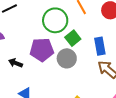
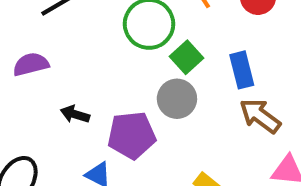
purple pentagon: (42, 50) -> (132, 135), moved

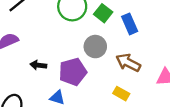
green square: (186, 57) -> (103, 13), moved
brown arrow: (260, 116) -> (128, 63), moved

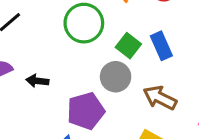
green square: (103, 13) -> (128, 46), moved
black arrow: (38, 65) -> (37, 81), moved

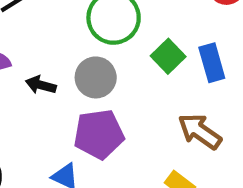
gray circle: (116, 77) -> (96, 77), moved

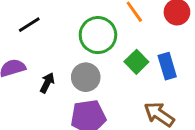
black arrow: (41, 85) -> (47, 83), turned 102

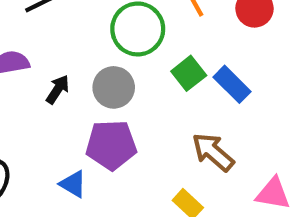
blue rectangle: (167, 66) -> (232, 84), turned -35

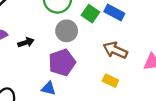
gray circle: (114, 87) -> (67, 31), moved
black arrow: (58, 89) -> (26, 42), turned 56

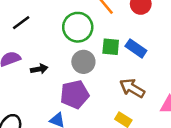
green square: (90, 14) -> (111, 47), turned -36

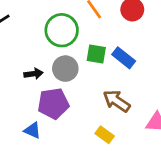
black arrow: (39, 69) -> (34, 74), moved

